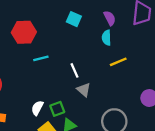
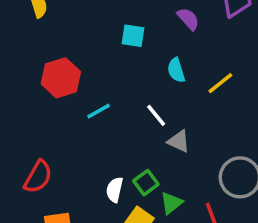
cyan semicircle: (107, 38) -> (176, 70), moved

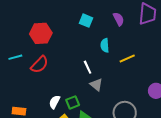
cyan line: (99, 111) -> (15, 57), moved
red semicircle: (38, 177) -> (39, 65), moved

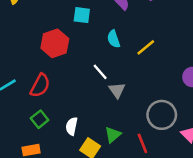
red hexagon: (41, 33) -> (55, 43), moved
gray triangle: (96, 85) -> (117, 90), turned 32
green square: (73, 102) -> (40, 119), moved

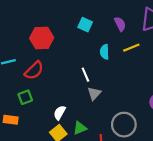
red hexagon: (55, 43) -> (42, 38), moved
yellow line: (146, 47) -> (131, 48), moved
white semicircle: (72, 126) -> (60, 113), moved

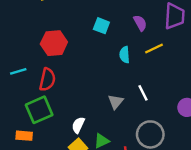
red semicircle: (34, 70) -> (47, 80), turned -30
white line: (85, 75) -> (143, 93), moved
green square: (25, 97) -> (39, 110), size x1.6

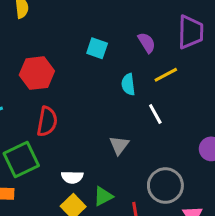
red semicircle: (47, 80) -> (47, 121), moved
white line: (143, 93) -> (155, 114), moved
white semicircle: (78, 125) -> (72, 177), turned -112

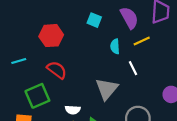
purple semicircle: (147, 43) -> (129, 18), size x1.5
red semicircle: (47, 121) -> (57, 70), turned -66
gray triangle: (119, 145) -> (107, 89), size x1.6

